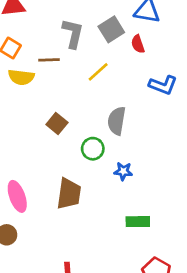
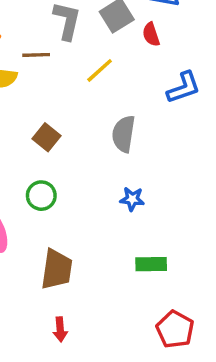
blue L-shape: (163, 85) -> (184, 88), turned -40
green circle: (93, 149) -> (41, 196), moved
brown trapezoid: (69, 194) -> (57, 269), moved

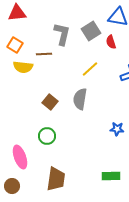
yellow line: (100, 70) -> (90, 69), moved
gray semicircle: (124, 134) -> (80, 99), moved
blue star: (132, 199) -> (117, 129), moved

